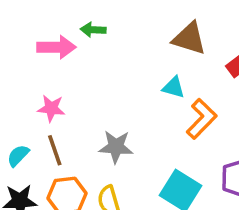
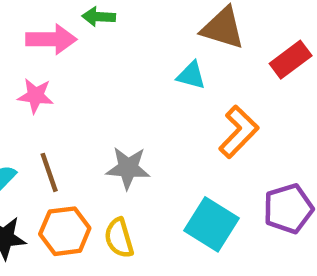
cyan triangle: (174, 87) -> (191, 75), moved
pink star: (51, 108) -> (35, 96), moved

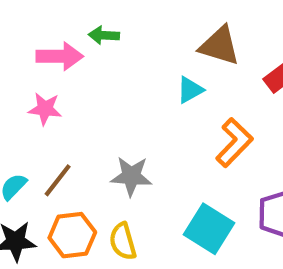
cyan triangle: (191, 75) -> (190, 90), turned -44
brown line: (49, 172) -> (58, 180), turned 57

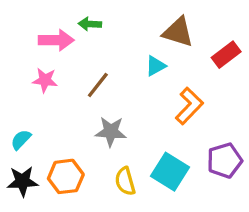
brown line: (58, 180) -> (98, 85), moved
yellow semicircle: (123, 241) -> (125, 181), moved

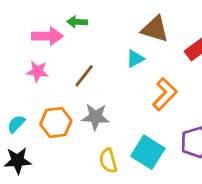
orange hexagon: (66, 176) -> (56, 122), moved

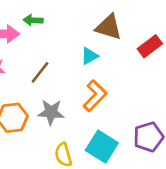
orange L-shape: (165, 94) -> (95, 96), moved

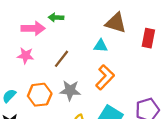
red rectangle: (150, 46) -> (148, 38), turned -42
cyan triangle: (89, 56) -> (101, 46), turned 32

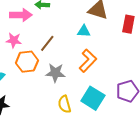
orange hexagon: (40, 95) -> (27, 62), moved

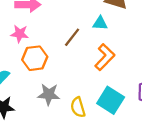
brown line: (47, 43) -> (72, 37), moved
gray star: (55, 73) -> (49, 94), moved

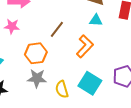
cyan triangle: (100, 23) -> (96, 20), moved
orange hexagon: (35, 58) -> (36, 53), moved

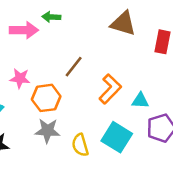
cyan triangle: (96, 20) -> (140, 101), moved
pink star: (12, 26) -> (20, 78), moved

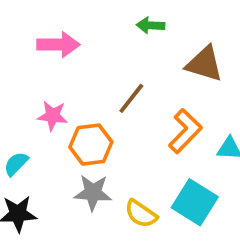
green arrow: (51, 17) -> (151, 25), moved
brown triangle: (123, 23) -> (204, 64), moved
yellow semicircle: (80, 145) -> (141, 214), turned -40

